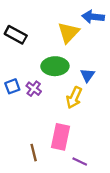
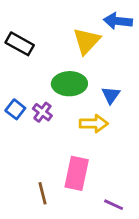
blue square: (12, 86) -> (15, 109), turned -32
yellow arrow: (74, 98) -> (94, 124), turned -115
purple line: (80, 162) -> (114, 205), moved

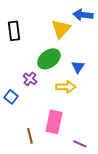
black rectangle: (20, 44) -> (14, 31), turned 54
green ellipse: (69, 84) -> (49, 59), turned -35
blue square: (15, 109) -> (11, 97), moved

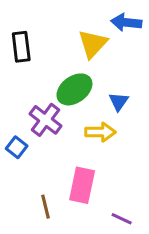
purple cross: (30, 79) -> (46, 120), size x1.5

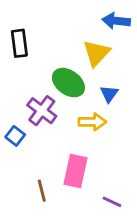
yellow triangle: (93, 44) -> (97, 53), moved
green ellipse: (74, 89) -> (68, 83), turned 72

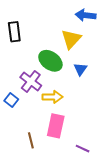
yellow arrow: (92, 122) -> (53, 97), moved

